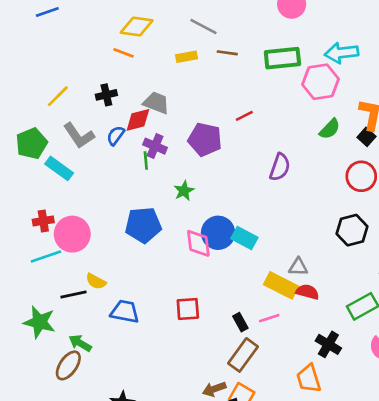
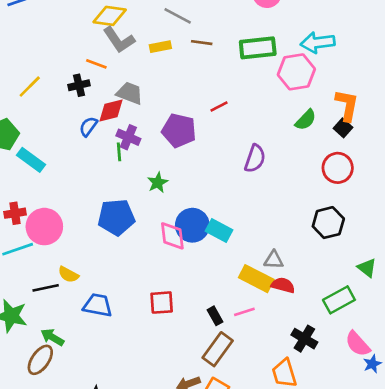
orange line: (123, 53) -> (96, 64), moved
gray L-shape: (79, 136) -> (119, 40), moved

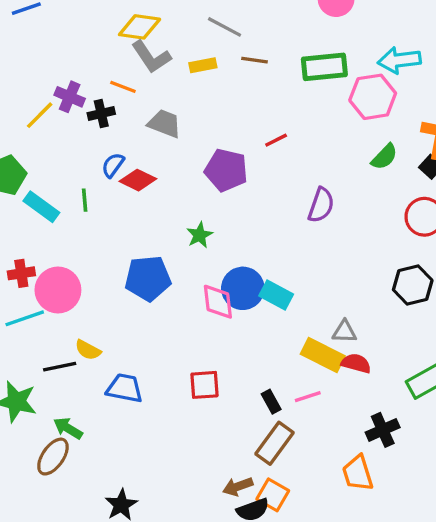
red diamond: (111, 111) -> (138, 180), moved, turned 40
purple cross: (128, 137) -> (70, 97), moved
green line: (119, 152) -> (85, 200), moved
black cross: (304, 339) -> (383, 430), turned 35

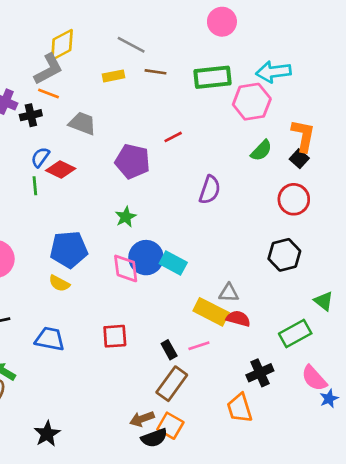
yellow diamond: (140, 27) -> (62, 45), turned -36
gray L-shape: (151, 57) -> (48, 69), moved, turned -84
green line: (85, 200) -> (35, 186), moved
green star: (200, 235) -> (126, 217), moved
yellow semicircle: (88, 350) -> (59, 283), moved

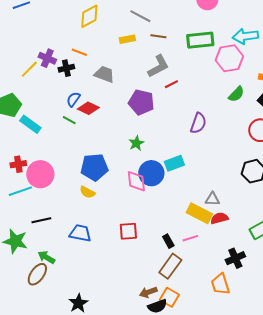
gray L-shape: (48, 69) -> (158, 66), moved
green line: (35, 186) -> (69, 120), turned -56
cyan rectangle: (173, 263) -> (174, 163), moved, turned -48
red semicircle: (238, 319) -> (219, 218), turned -30

